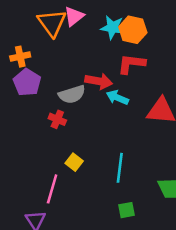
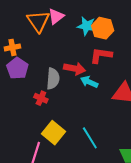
gray semicircle: (72, 94) -> (53, 79), turned -70
yellow square: (74, 162) -> (54, 133), size x1.6
cyan line: (120, 168) -> (90, 138), turned -40

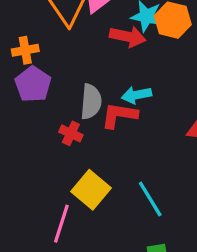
red L-shape: (101, 55) -> (119, 115), moved
red arrow: (75, 69) -> (128, 37), moved
cyan arrow: (89, 82) -> (136, 95), moved, turned -36

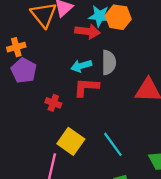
cyan arrow: (136, 95) -> (81, 66), moved
gray semicircle: (91, 102) -> (109, 62), moved

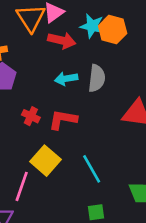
red arrow: (87, 31) -> (62, 40), moved
red L-shape: (86, 87) -> (63, 120), moved

